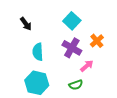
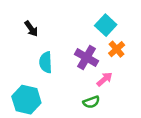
cyan square: (72, 21) -> (106, 25), moved
cyan hexagon: (37, 83) -> (26, 100), moved

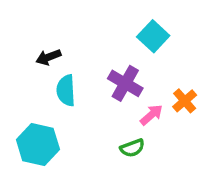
black arrow: (31, 29) -> (48, 57), moved, turned 105
orange cross: (117, 49) -> (185, 101), moved

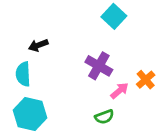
cyan square: (153, 36) -> (114, 16), moved
cyan semicircle: (66, 90) -> (23, 74), moved

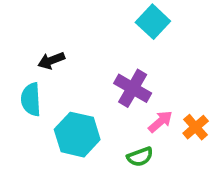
orange cross: (146, 80) -> (196, 127), moved
cyan hexagon: (30, 114) -> (77, 135), moved

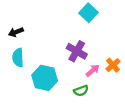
black arrow: (51, 61) -> (16, 32), moved
orange cross: (196, 127) -> (113, 65), moved

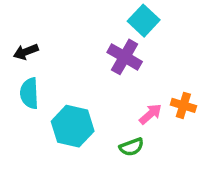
purple cross: (77, 51) -> (125, 57), moved
orange cross: (113, 65) -> (183, 105), turned -32

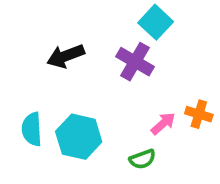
black arrow: (26, 52) -> (66, 56), moved, size x1.4
cyan semicircle: (29, 93) -> (32, 129), moved

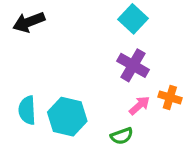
black arrow: (66, 56) -> (29, 22), moved
purple cross: (135, 62) -> (133, 65), moved

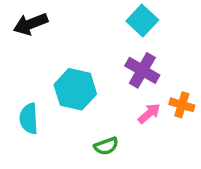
cyan hexagon: (67, 117) -> (75, 89), moved
green semicircle: (122, 136) -> (106, 146), moved

